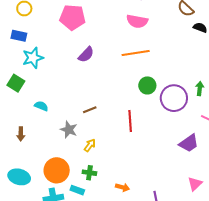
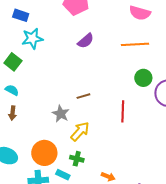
cyan semicircle: (41, 106) -> (12, 90), moved
yellow arrow: (90, 145) -> (80, 131), size x1.5

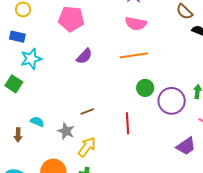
cyan semicircle: (12, 90) -> (37, 122), moved

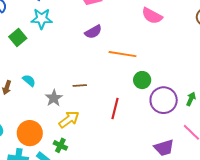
orange line: (134, 55) -> (122, 54), moved

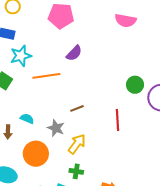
orange line: (122, 54) -> (46, 76), moved
orange circle: (30, 133) -> (36, 154), moved

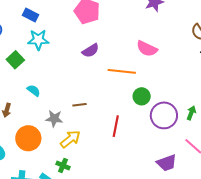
pink semicircle: (125, 20) -> (147, 49), moved
orange line: (46, 76) -> (122, 71), moved
cyan semicircle: (27, 119) -> (34, 91), moved
gray star: (56, 128) -> (54, 119), turned -30

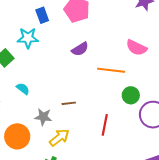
blue rectangle: (30, 15) -> (42, 15), moved, turned 42

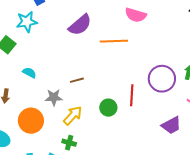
purple semicircle: (80, 49) -> (80, 25), size x1.4
green circle: (131, 95) -> (108, 108), moved
red line: (105, 125) -> (132, 95), moved

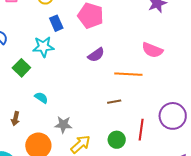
purple semicircle: (80, 25) -> (96, 55), size x0.7
brown line: (77, 80) -> (114, 102), moved

